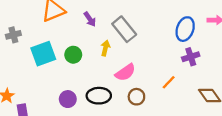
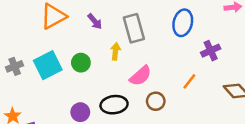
gray rectangle: (124, 29) -> (134, 28), turned 30
blue ellipse: (185, 29) -> (183, 23), moved
gray cross: (13, 35) -> (15, 66), moved

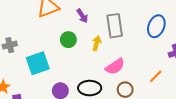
green circle: (81, 63) -> (68, 40), moved
cyan square: (48, 65) -> (38, 63), moved

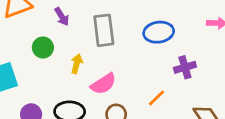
blue ellipse: (156, 26) -> (159, 32), turned 60
yellow arrow: (97, 43) -> (77, 64), moved

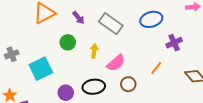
gray rectangle: (104, 30) -> (111, 24), turned -40

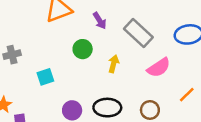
pink semicircle: (116, 63) -> (159, 68), moved
cyan square: (41, 69) -> (45, 77), size x0.6

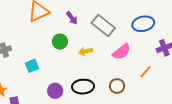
yellow arrow: (114, 64) -> (85, 51), turned -112

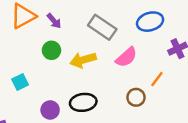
purple arrow: (72, 18) -> (54, 21), moved
yellow arrow: (85, 51) -> (83, 60), size x1.5
brown circle: (117, 86) -> (136, 97), moved

